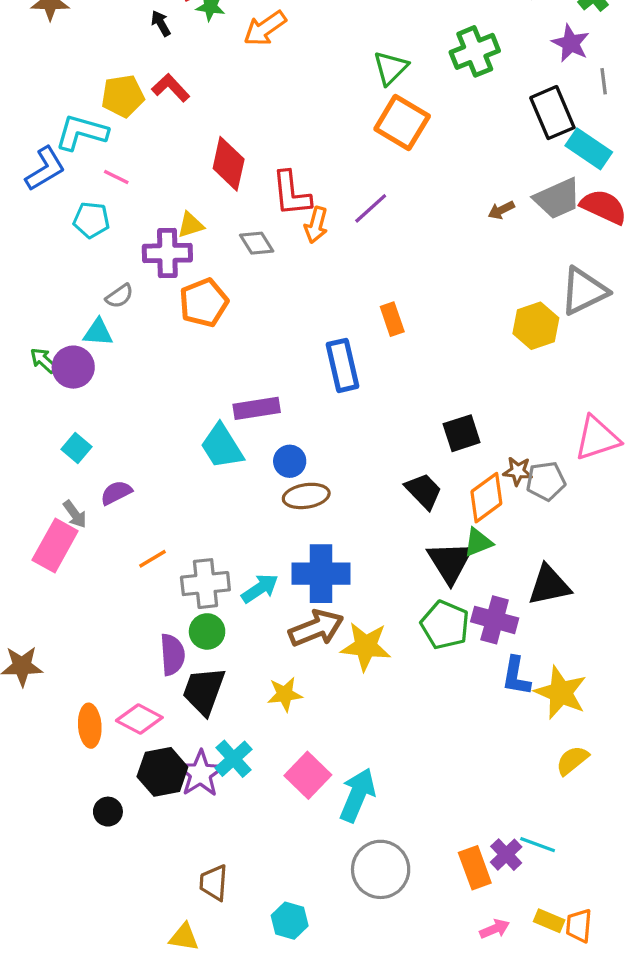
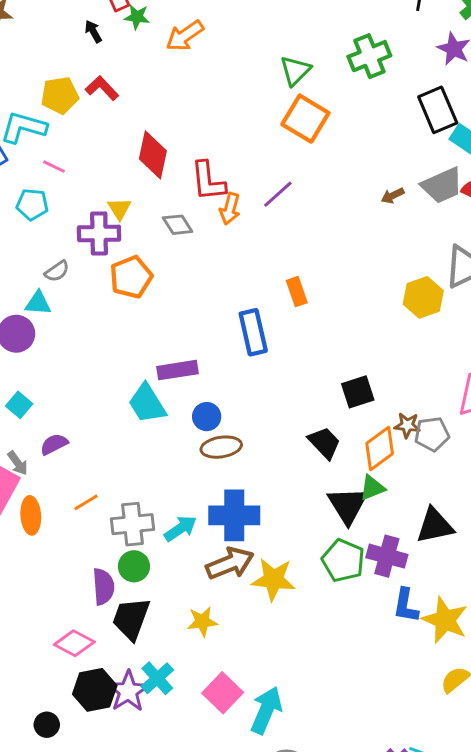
yellow triangle: (191, 225) -> (119, 209), turned -45
orange ellipse: (90, 726) -> (31, 515), moved

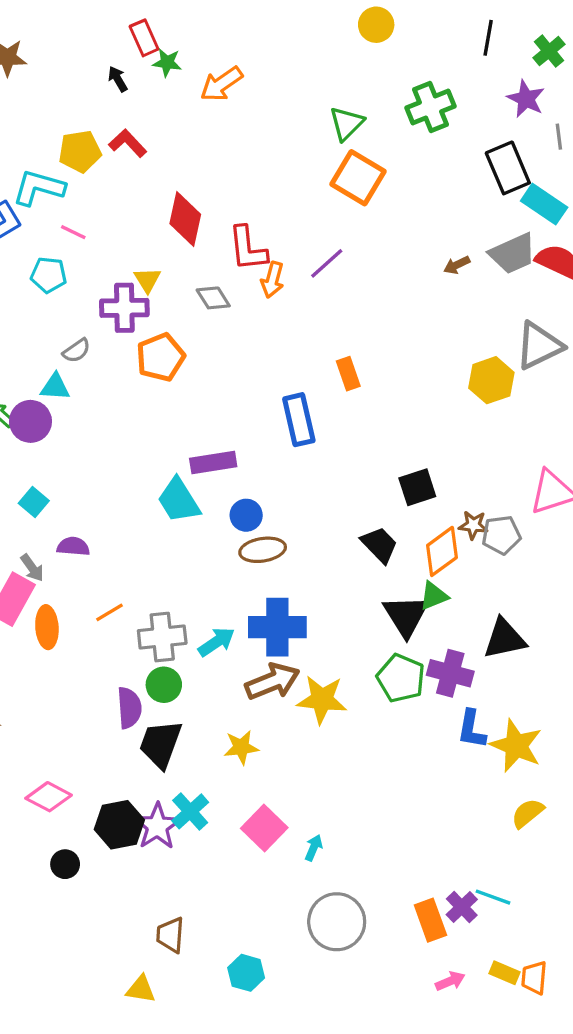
purple semicircle: (54, 444) -> (73, 546), turned 32
pink diamond: (74, 643) -> (49, 797), moved
cyan arrow: (266, 710) -> (314, 848), size x0.5

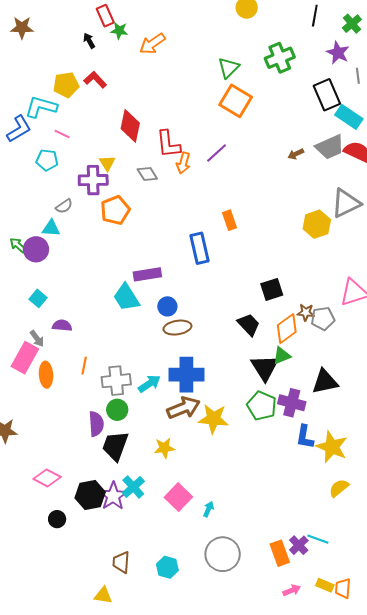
orange line: (110, 612) -> (84, 366), turned -48
cyan hexagon: (246, 973) -> (167, 567), moved

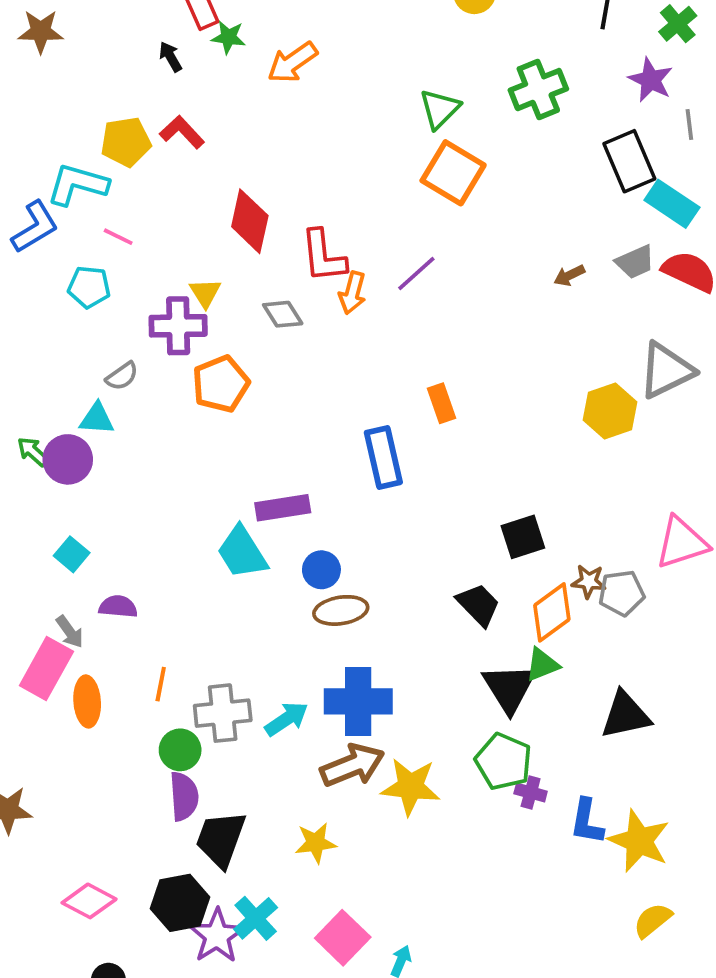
gray trapezoid: (330, 147) -> (635, 262), size x0.7
purple cross: (292, 403) -> (531, 792), moved, size x0.6
green circle: (117, 410) -> (180, 750), moved
black hexagon: (90, 495) -> (180, 903), moved

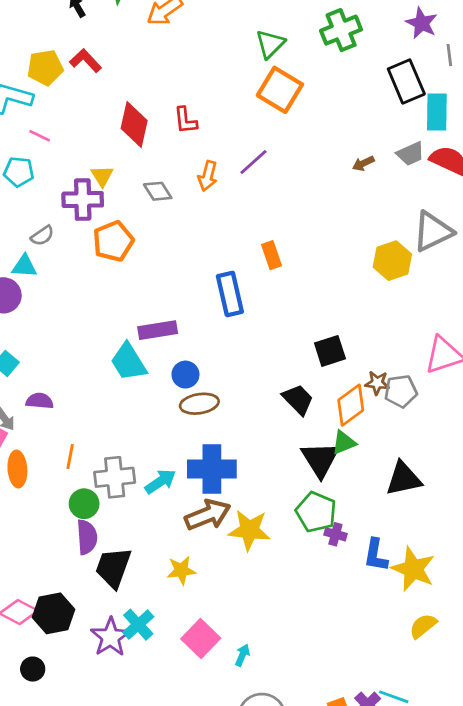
cyan rectangle: (672, 204) -> (437, 112), turned 57
red L-shape: (323, 256) -> (185, 120), moved, size x0.7
black hexagon: (180, 903) -> (54, 613), moved

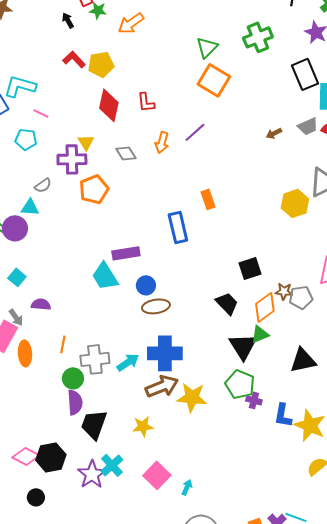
yellow pentagon: (45, 68) -> (101, 64), moved

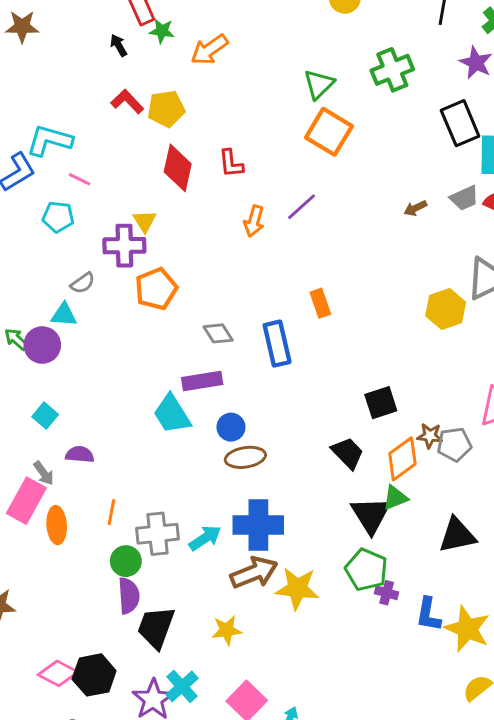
gray diamond: (126, 153) -> (218, 333), moved

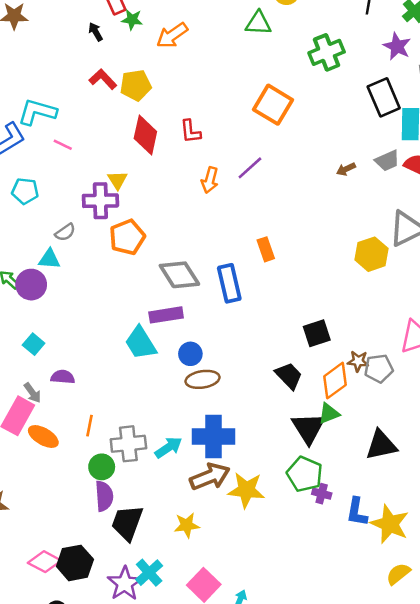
green triangle: (319, 84) -> (258, 23), moved, turned 48
cyan pentagon: (58, 217) -> (25, 191), moved
gray diamond: (218, 333) -> (179, 275), size x1.6
orange ellipse: (57, 525) -> (43, 436), turned -56

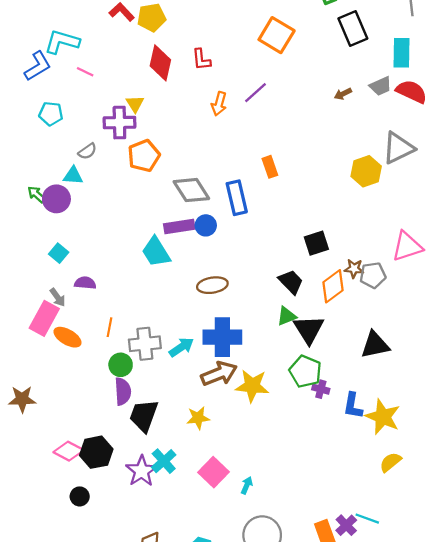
black rectangle: (384, 97) -> (353, 29), moved
blue circle: (190, 354) -> (206, 225), moved
green triangle: (329, 413) -> (287, 316), moved

